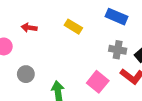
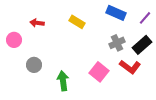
gray cross: (118, 50) -> (117, 43), turned -35

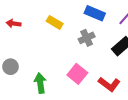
gray cross: (117, 43) -> (87, 38), moved
red L-shape: (130, 67) -> (109, 84), moved

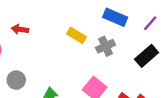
yellow rectangle: (55, 22) -> (77, 35), moved

